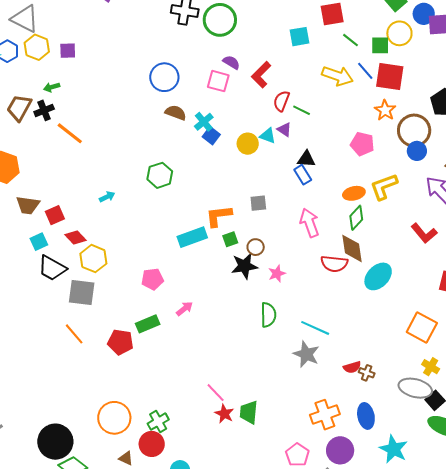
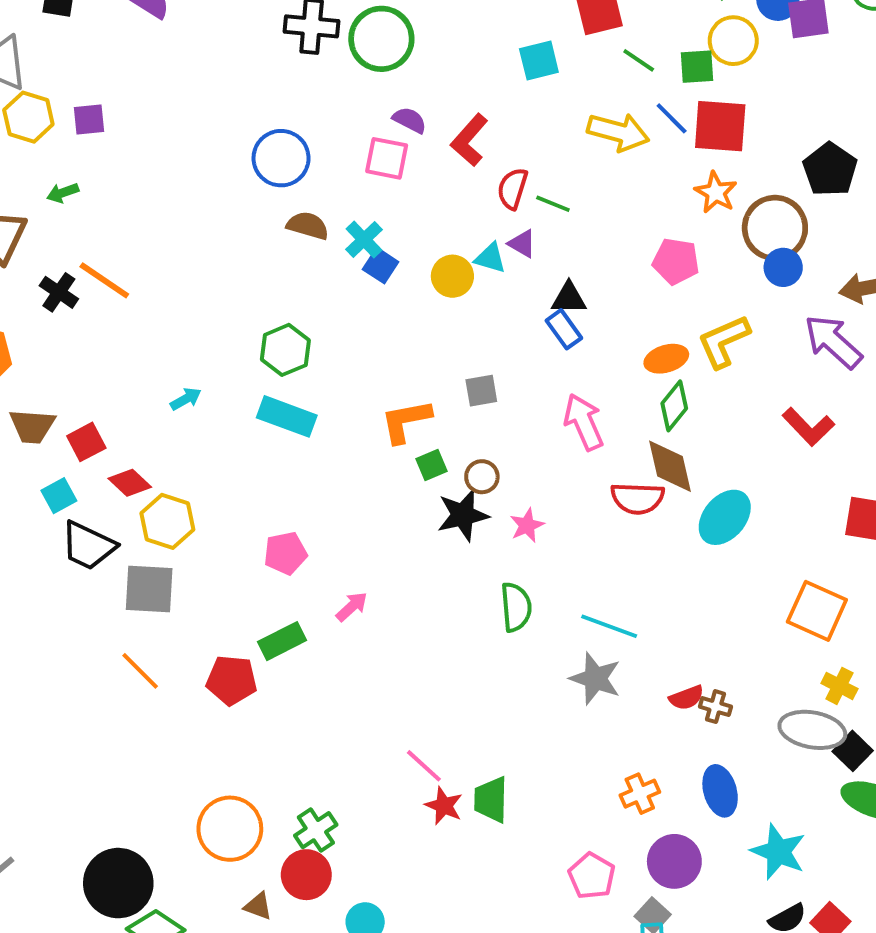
black cross: (44, 110) -> (59, 292), moved, turned -30
cyan rectangle: (192, 237) -> (287, 416), moved, turned 44
orange cross: (325, 415) -> (640, 794), size x0.7

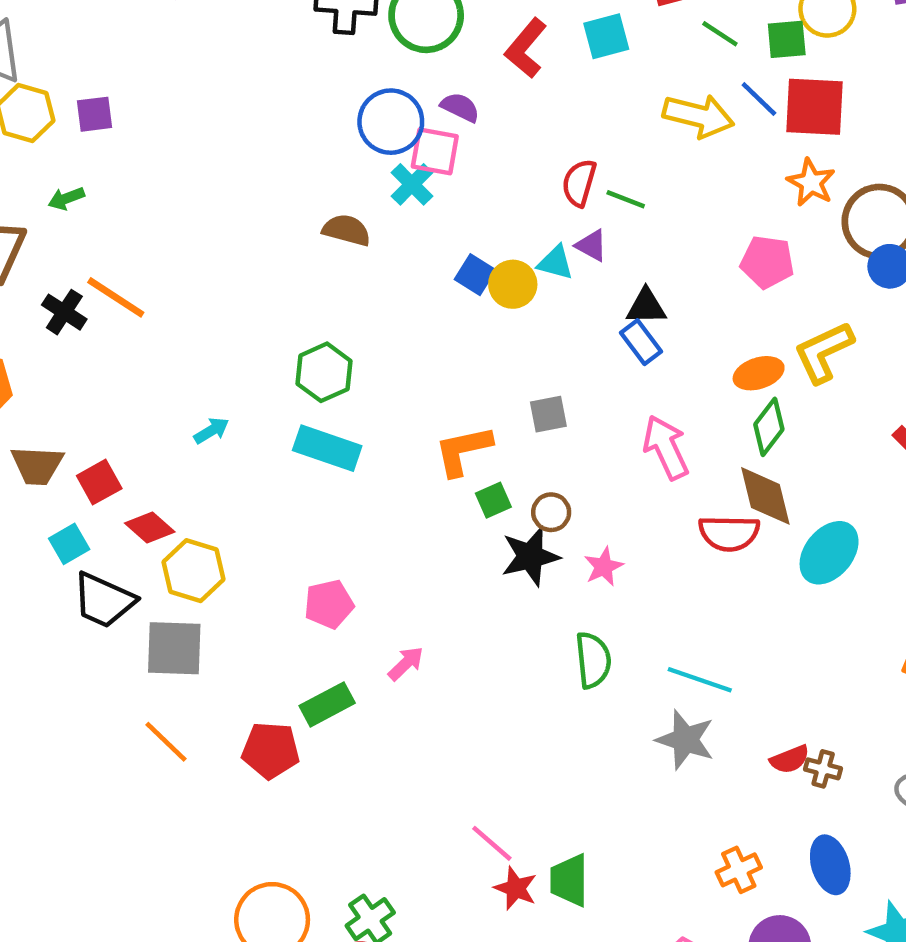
red L-shape: (469, 140) -> (526, 48), moved
blue circle: (281, 158) -> (391, 122), moved
cyan cross: (364, 240) -> (412, 184), moved
blue square: (381, 266) -> (475, 275), moved

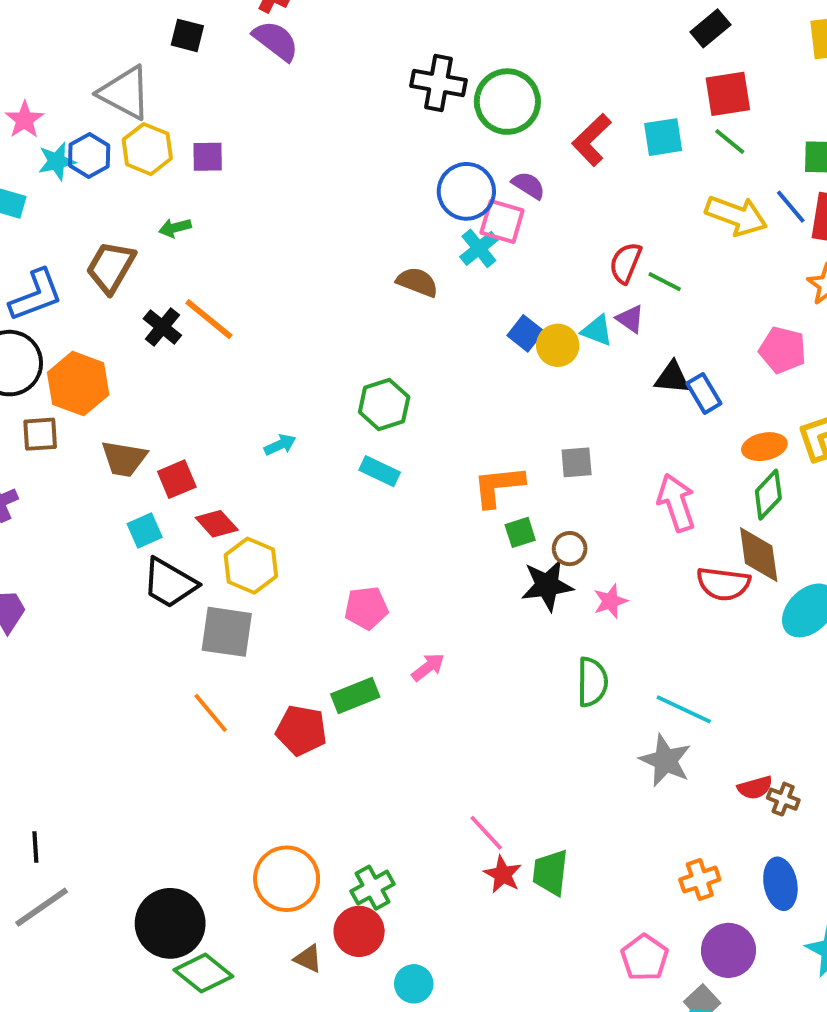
green line: (720, 34) -> (730, 142), moved
blue rectangle: (641, 342) -> (704, 393), moved
cyan rectangle: (327, 448) -> (380, 471), size x0.7

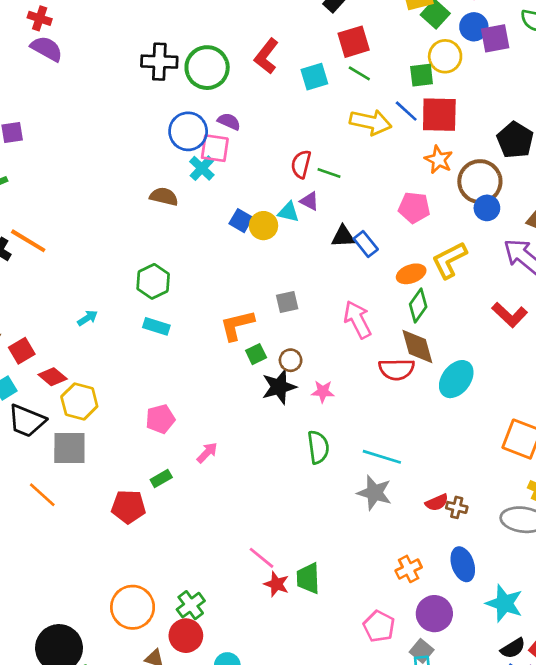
red L-shape: (592, 140) -> (266, 56), moved
pink star: (610, 601) -> (323, 392), turned 30
green rectangle: (355, 696) -> (161, 478), size x0.7
orange line: (211, 713) -> (42, 495), moved

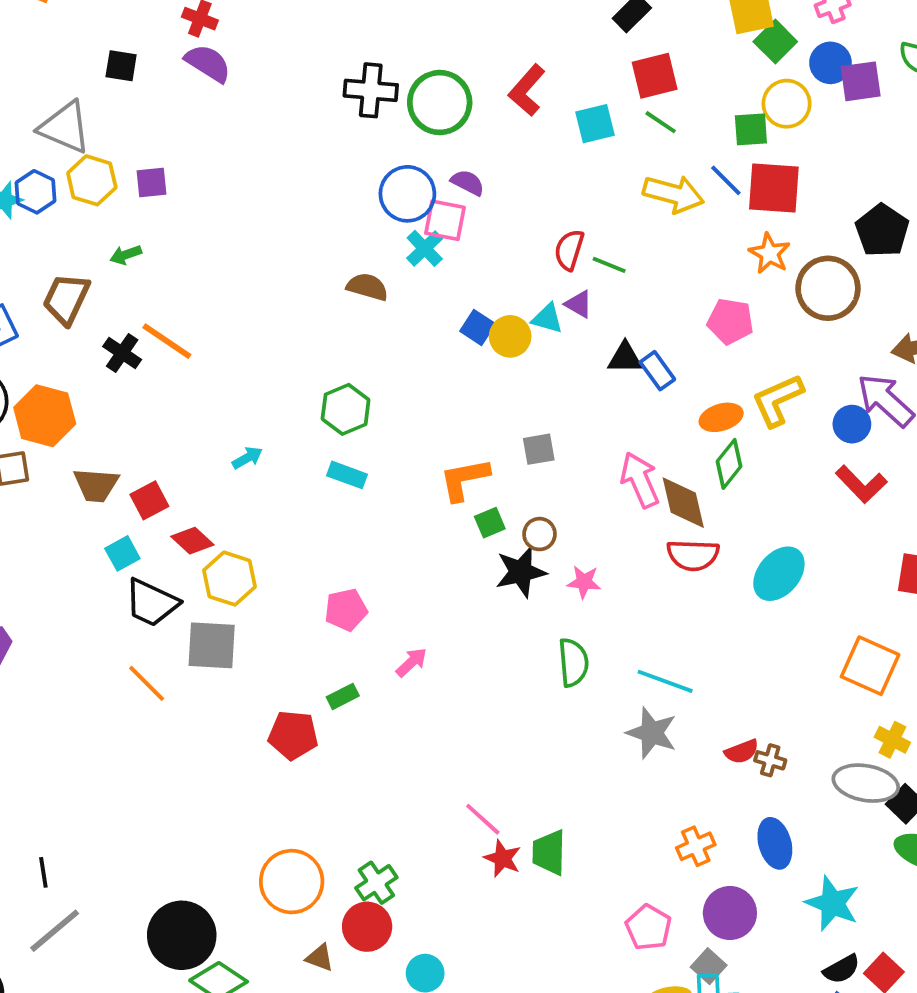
blue circle: (487, 208) -> (852, 424), moved
brown diamond: (417, 347) -> (683, 503), moved
orange line: (42, 495) -> (147, 683), moved

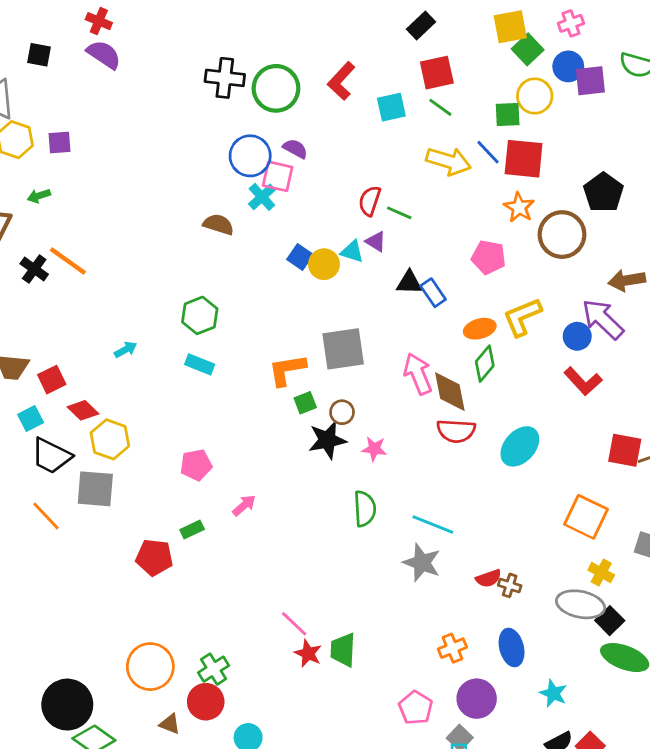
gray square: (539, 449) -> (343, 349), size x1.8
cyan star: (832, 903) -> (553, 693), size x0.7

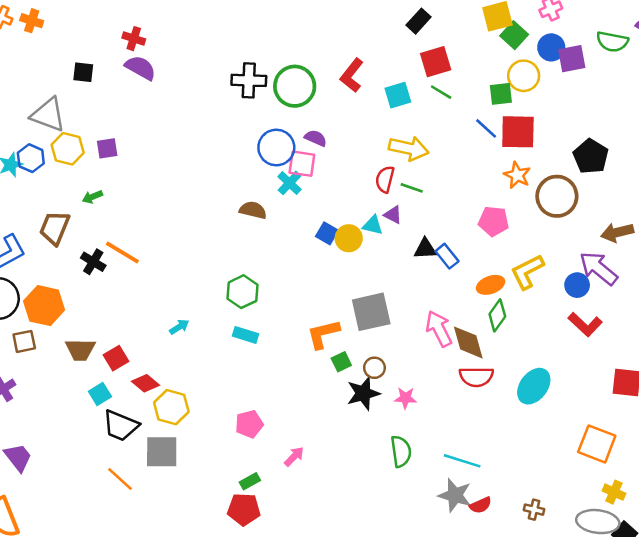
yellow arrow: (449, 161) -> (409, 148), moved
red pentagon: (154, 557) -> (244, 509), moved
red semicircle: (489, 578) -> (480, 505), moved

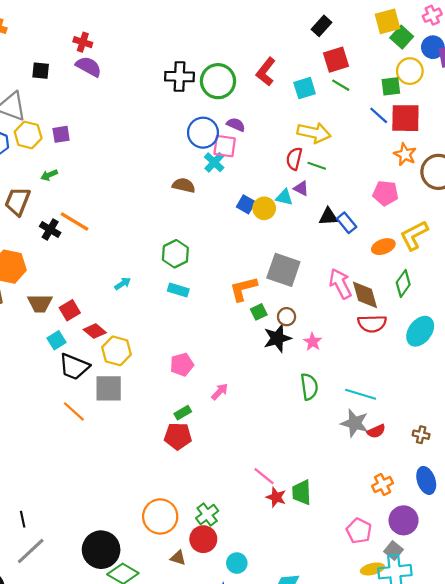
gray square: (371, 312) -> (283, 270), turned 32
green diamond: (497, 315) -> (403, 284), moved
pink star: (405, 398) -> (313, 342), turned 30

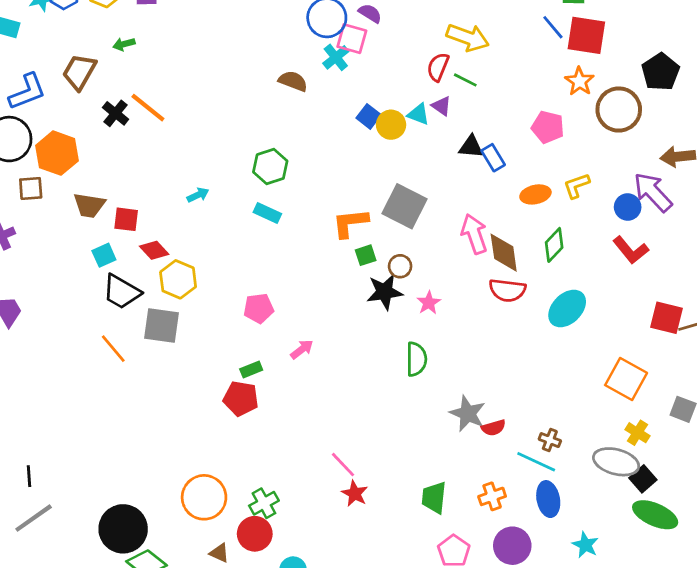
yellow L-shape: (414, 235) -> (576, 186), size x0.7
red square: (70, 310) -> (126, 219), turned 30
cyan line: (361, 394) -> (536, 462), moved
green trapezoid: (302, 492) -> (434, 498), moved

